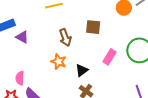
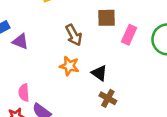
pink rectangle: (110, 57) -> (129, 35), moved
black triangle: (82, 70) -> (99, 73), turned -40

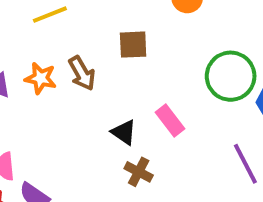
pink rectangle: (129, 35) -> (170, 120), moved, turned -60
orange star: (69, 66) -> (41, 78), moved

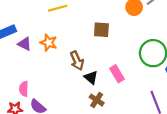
brown arrow: (82, 73) -> (77, 61), moved

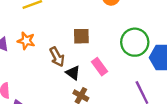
brown square: (101, 30) -> (81, 36), moved

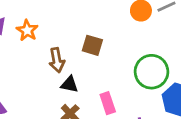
pink rectangle: (99, 67) -> (108, 103), moved
black triangle: (73, 73) -> (69, 84), turned -42

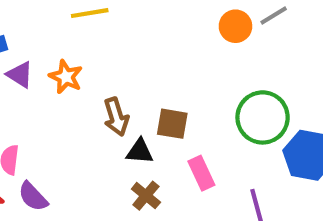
brown square: (92, 45) -> (172, 124), moved

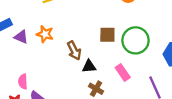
green circle: (263, 117) -> (136, 40), moved
brown square: (172, 124) -> (107, 35), moved

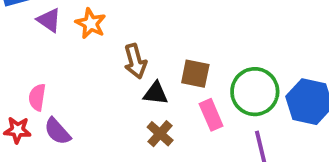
brown square: (107, 35) -> (195, 74), moved
green circle: (136, 40) -> (255, 92), moved

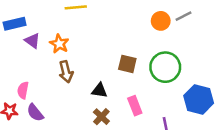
brown arrow: (135, 61) -> (66, 72), moved
brown square: (195, 74) -> (127, 64), moved
green circle: (255, 92) -> (165, 67), moved

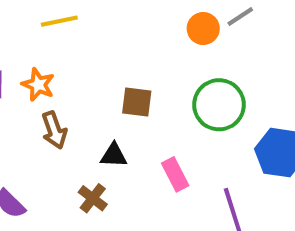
brown square: (127, 64) -> (137, 102), moved
brown cross: (101, 117) -> (93, 198), moved

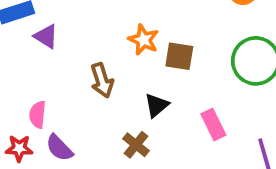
orange star: (38, 85) -> (144, 40), moved
black triangle: (114, 155) -> (157, 105), turned -44

